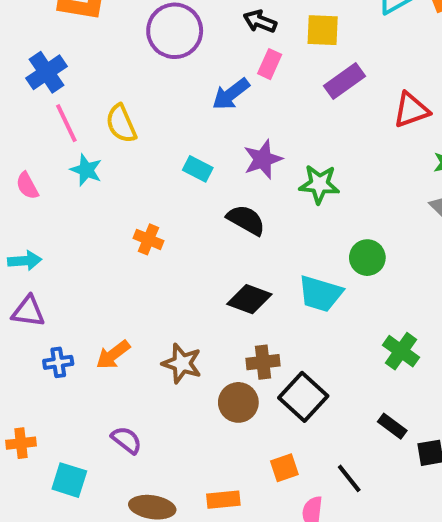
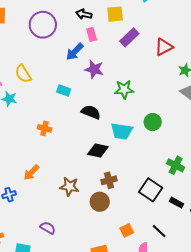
pink rectangle: (270, 64) -> (92, 34), turned -32
purple star: (263, 159) -> (94, 69), moved, turned -30
cyan trapezoid: (320, 294) -> (122, 131), moved
orange arrow: (113, 355) -> (31, 173), moved
black square: (303, 397) -> (151, 190), moved

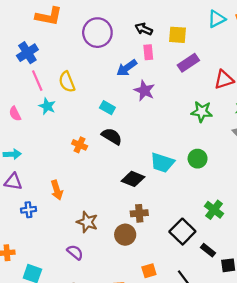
green star: (124, 90) -> (202, 112), moved
black semicircle: (91, 112) -> (112, 136), moved
orange arrow: (31, 173) -> (57, 190), turned -72
brown star: (69, 187) -> (87, 222), moved
purple semicircle: (48, 228) -> (75, 252), moved

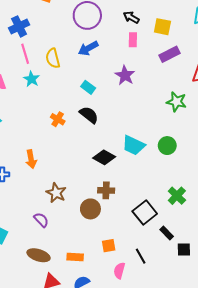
blue arrow: (127, 68) -> (88, 48), moved

